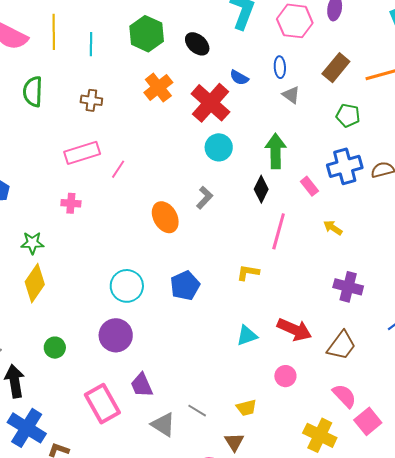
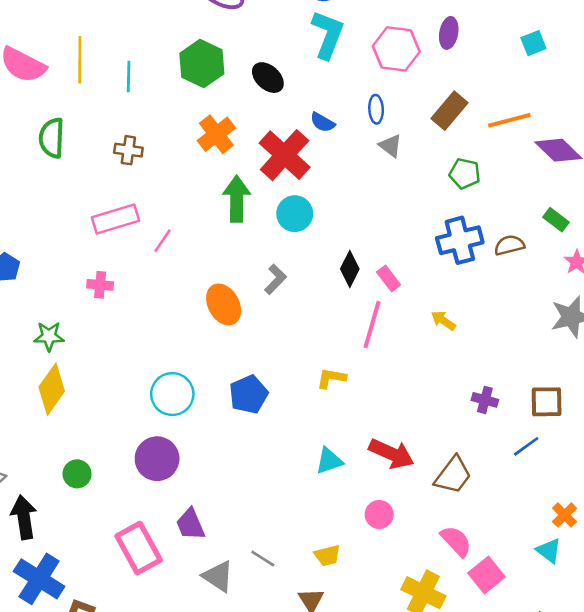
green arrow: (276, 151) -> (237, 199), moved
pink rectangle: (309, 186) -> (389, 278), moved
purple cross: (348, 287) -> (485, 400), moved, size x0.7

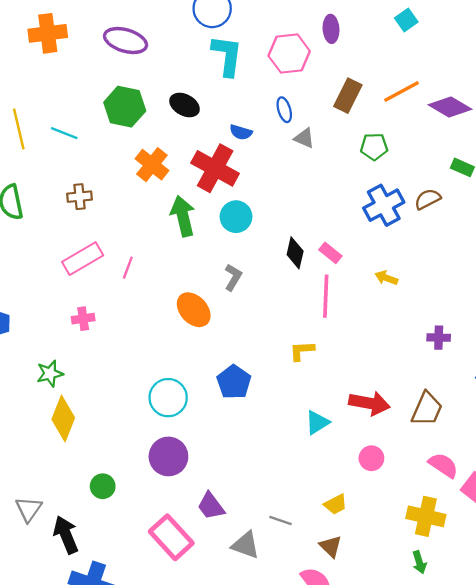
cyan line: (129, 77) -> (64, 133), turned -56

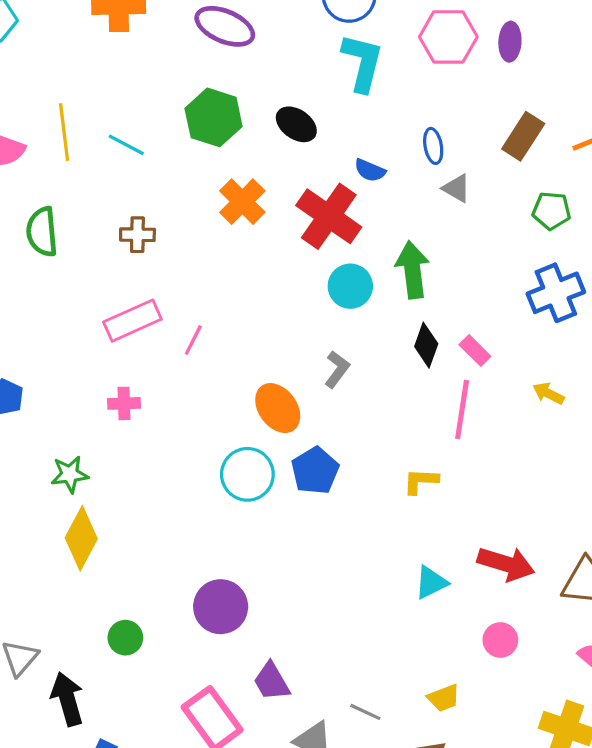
pink hexagon: (289, 53) -> (448, 37), moved
green arrow: (183, 216) -> (412, 270), moved
blue pentagon: (234, 382) -> (315, 471), moved
cyan circle: (168, 398) -> (247, 474), moved

